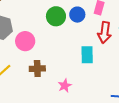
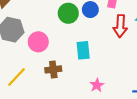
cyan rectangle: (87, 55) -> (83, 50), moved
pink star: (65, 86) -> (97, 85), moved

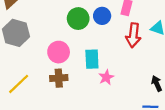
pink circle: (38, 42) -> (59, 52), moved
pink star: (97, 85) -> (106, 77), moved

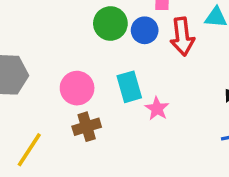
blue circle: (102, 16) -> (145, 30), moved
green circle: (78, 19) -> (110, 23), moved

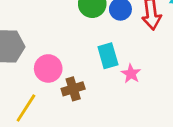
pink circle: (77, 88) -> (48, 68), moved

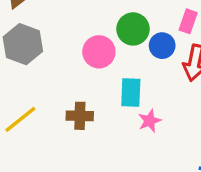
pink circle: (48, 68) -> (99, 52), moved

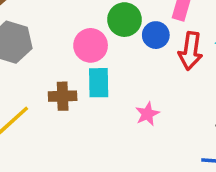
cyan rectangle: (131, 92) -> (99, 83), moved
brown cross: (80, 116) -> (63, 96), moved

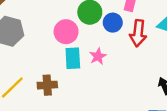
brown cross: (63, 96) -> (47, 85), moved
pink star: (147, 114) -> (98, 56), moved

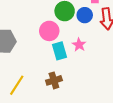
brown cross: (47, 85) -> (54, 80), moved

